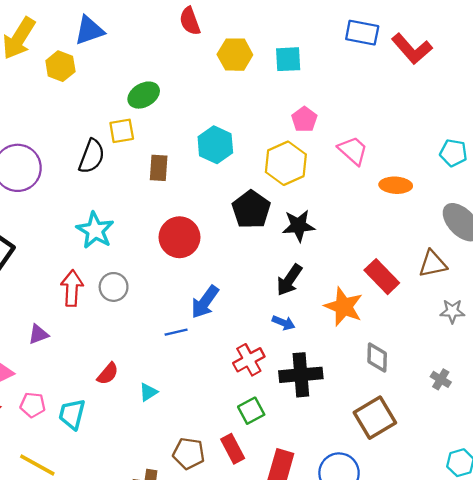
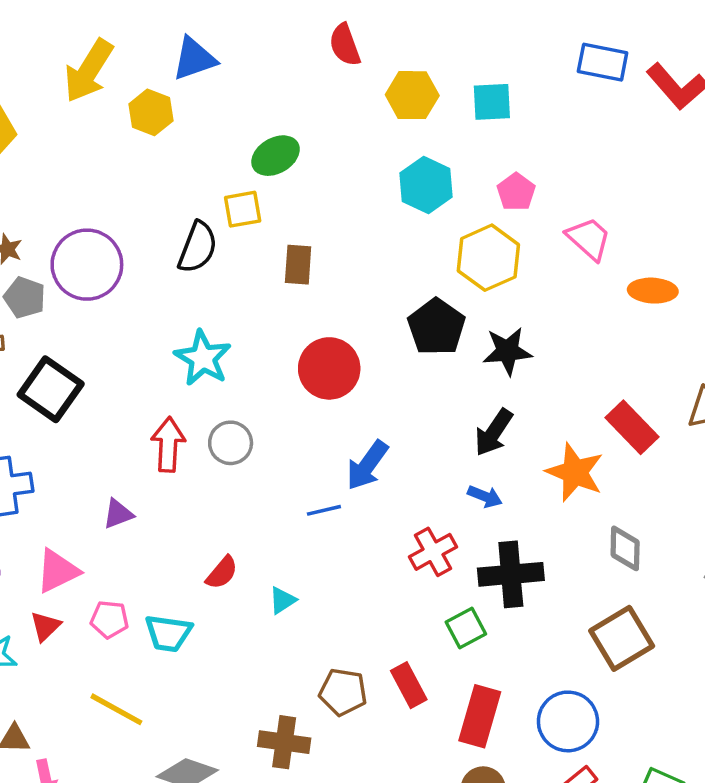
cyan hexagon: (215, 145) -> (426, 185), moved
green square: (251, 411) -> (466, 628), moved
cyan trapezoid: (72, 414) -> (168, 633), turned -96

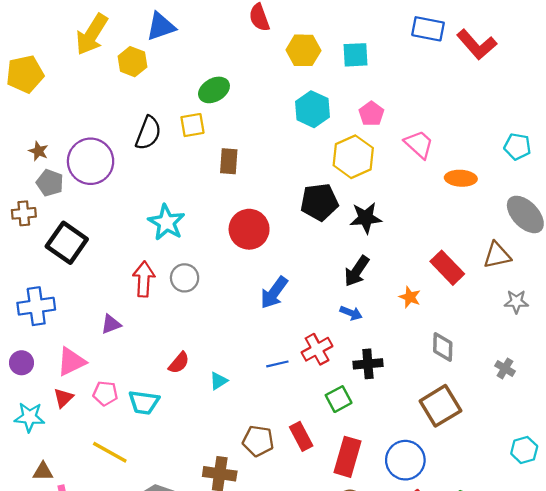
black semicircle: (198, 247) -> (148, 133), moved
black pentagon: (436, 327) -> (319, 202), turned 30
orange star: (575, 472) -> (410, 297), size x0.6
blue line: (324, 510) -> (277, 364), moved
black cross: (511, 574) -> (368, 364), size x0.7

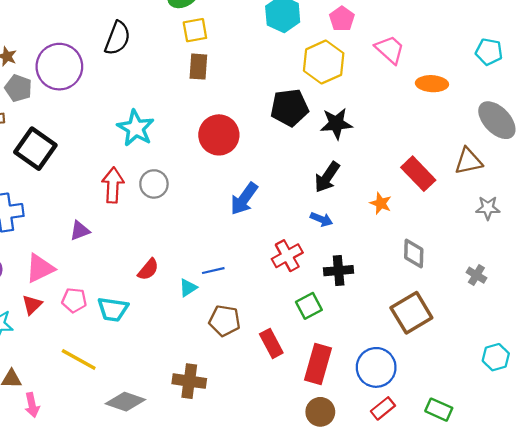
yellow square: (192, 125) -> (195, 30), moved
blue line: (277, 364) -> (213, 271), moved
brown pentagon: (258, 441) -> (225, 321), moved

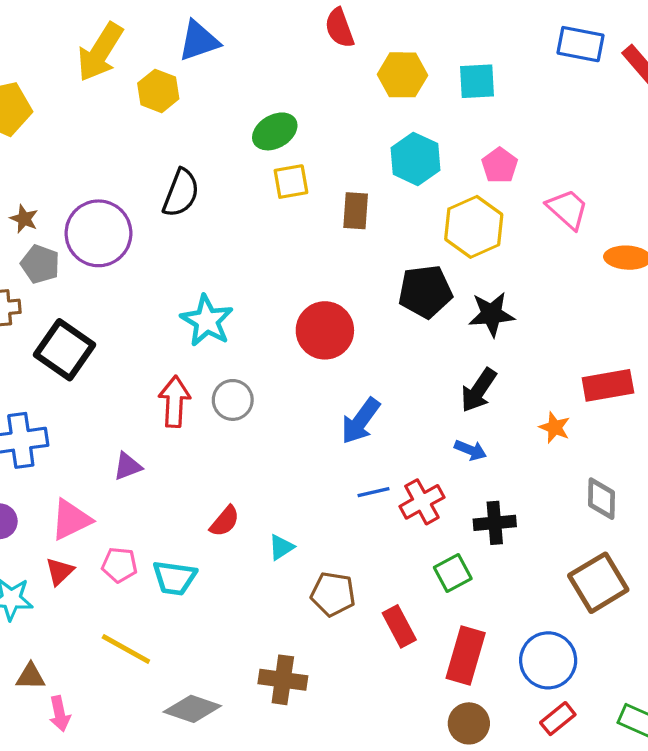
brown rectangle: (198, 67) -> (356, 211), moved
red rectangle: (418, 174) -> (608, 385), turned -56
blue line: (213, 271) -> (373, 492), moved

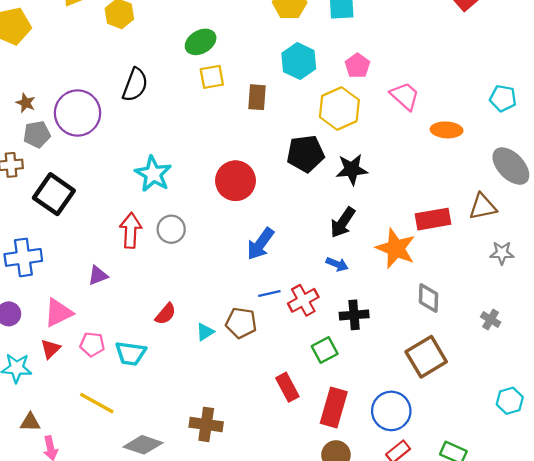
gray pentagon: (40, 264) -> (37, 134), turned -30
orange star: (555, 427) -> (396, 248), size x1.8
brown pentagon: (333, 594) -> (241, 323), moved

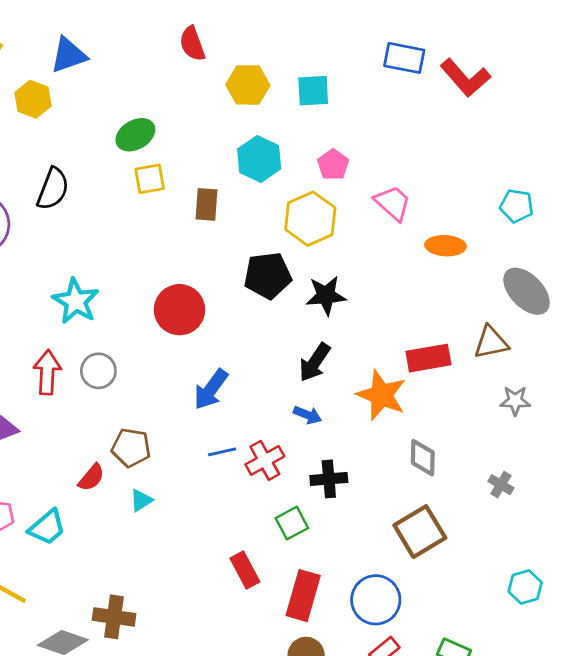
brown pentagon: (241, 323) -> (131, 448), moved
cyan trapezoid: (131, 353) -> (47, 527), turned -48
brown cross: (206, 424) -> (114, 617), moved

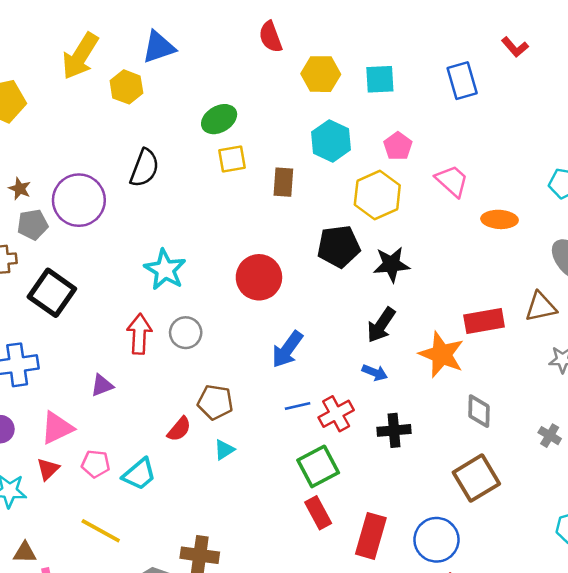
blue rectangle: (404, 58) -> (462, 81), moved, turned 63
red L-shape: (465, 78) -> (515, 47), moved, size x0.6
green square: (292, 523) -> (318, 466), moved, size x1.4

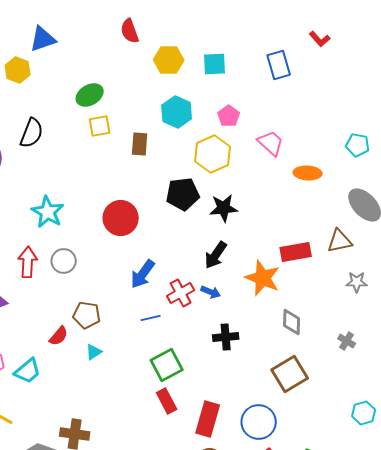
red cross: (336, 414) -> (181, 293), moved

